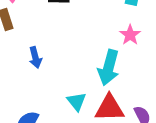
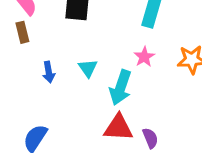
cyan triangle: (77, 102) -> (88, 68), moved

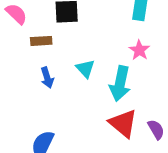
brown rectangle: (22, 32) -> (41, 41), moved, turned -72
red triangle: (118, 128) -> (123, 123), turned 44

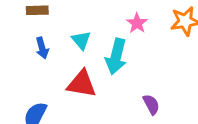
red triangle: (123, 123) -> (82, 84), moved, turned -32

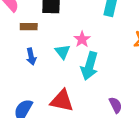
pink star: (137, 23) -> (82, 39), moved
red triangle: (82, 84) -> (62, 101), moved

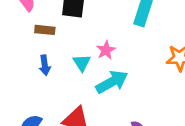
cyan arrow: (89, 66) -> (112, 82), turned -140

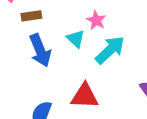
blue arrow: (45, 65) -> (40, 50), size x1.6

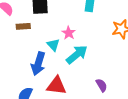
blue arrow: (40, 50) -> (38, 64), moved, turned 35

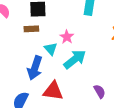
brown rectangle: (23, 26) -> (31, 29), moved

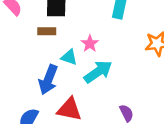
cyan triangle: (51, 49) -> (69, 57), turned -32

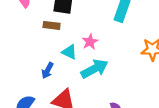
blue arrow: (48, 80) -> (48, 70), size x0.6

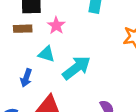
pink star: (90, 42) -> (56, 25), moved

